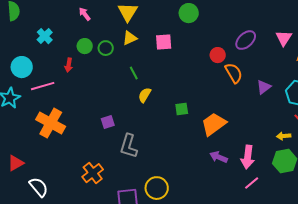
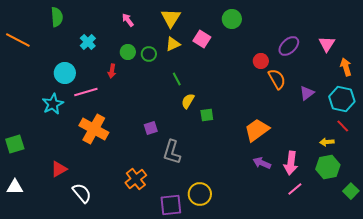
pink square: (164, 42) -> (202, 39), moved, turned 36
green square: (182, 109) -> (207, 115), moved

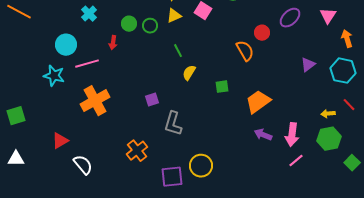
orange semicircle: (277, 79) -> (245, 51), moved
cyan star: (53, 104) -> (54, 76), turned -30
green square: (207, 115) -> (222, 87), moved
red line: (343, 126) -> (349, 105), moved
orange cross: (94, 129) -> (95, 101), turned 32

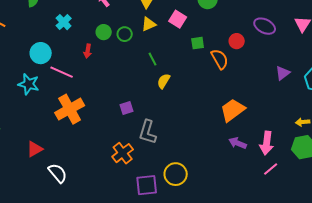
purple ellipse: (290, 18) -> (265, 26), turned 70
pink line: (87, 64) -> (62, 72), turned 40
green square: (222, 87) -> (198, 43), moved
orange cross: (137, 151) -> (123, 153), moved

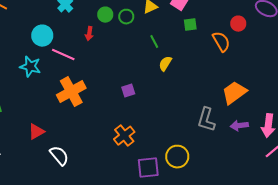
green square: (198, 43) -> (190, 25), moved
gray L-shape: (148, 132) -> (206, 120), moved
purple arrow: (238, 143) -> (239, 126), turned -30

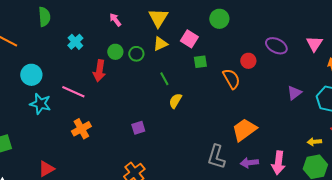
red arrow: (89, 34) -> (99, 71), size x1.5
cyan circle: (42, 36) -> (31, 75), moved
orange cross: (71, 92) -> (81, 129), size x0.7

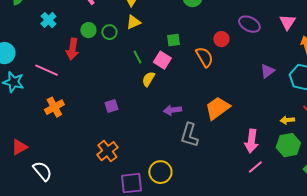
pink square: (189, 39) -> (162, 60), moved
purple arrow: (249, 163) -> (172, 110), moved

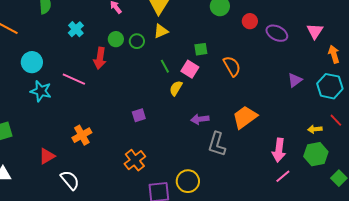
red circle: (221, 39) -> (250, 21), moved
orange cross: (54, 107) -> (82, 135), moved

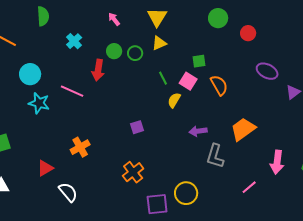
purple ellipse: (277, 33) -> (267, 71), moved
orange semicircle: (232, 66) -> (219, 85), moved
pink line: (283, 176) -> (249, 187), moved

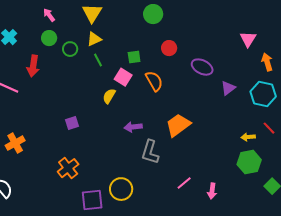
red circle: (248, 33) -> (169, 48), moved
green circle: (114, 51) -> (49, 38), moved
green line: (163, 78) -> (98, 60), moved
pink arrow: (277, 162) -> (212, 191), moved, size x0.7

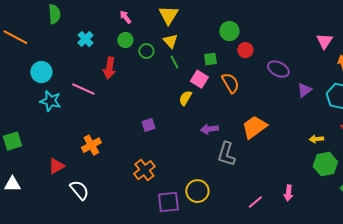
green circle: (153, 14) -> (229, 31), moved
yellow triangle: (94, 39) -> (170, 41), turned -49
yellow arrow: (248, 137) -> (316, 139), moved
pink line: (184, 183) -> (255, 202), moved

